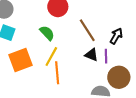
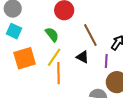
black triangle: (91, 55) -> (83, 57), moved

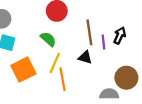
brown line: (90, 35) -> (89, 32), turned 30
purple line: (106, 61) -> (103, 42), moved

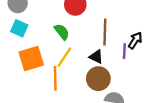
purple line: (103, 42) -> (124, 51), moved
brown circle: (126, 78) -> (98, 79), moved
orange line: (62, 79) -> (55, 78), moved

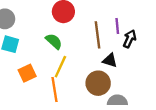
purple line: (124, 51) -> (117, 26), moved
black triangle: (96, 57) -> (110, 60), moved
orange square: (31, 59) -> (27, 73), size x0.7

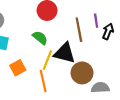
black triangle: (110, 60) -> (65, 53), moved, size x1.6

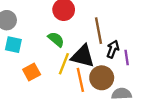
purple line: (96, 21) -> (127, 58), moved
black arrow: (108, 31) -> (113, 49), moved
orange line: (43, 81) -> (80, 80), moved

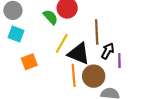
green semicircle: (56, 39) -> (50, 17), moved
yellow line: (64, 64) -> (62, 44), moved

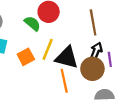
brown line: (97, 32) -> (93, 22), moved
orange square: (29, 62) -> (26, 57), moved
brown circle: (94, 76) -> (92, 69), moved

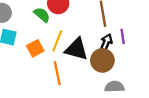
purple line: (110, 59) -> (123, 36), moved
orange line: (64, 81) -> (57, 73), moved

